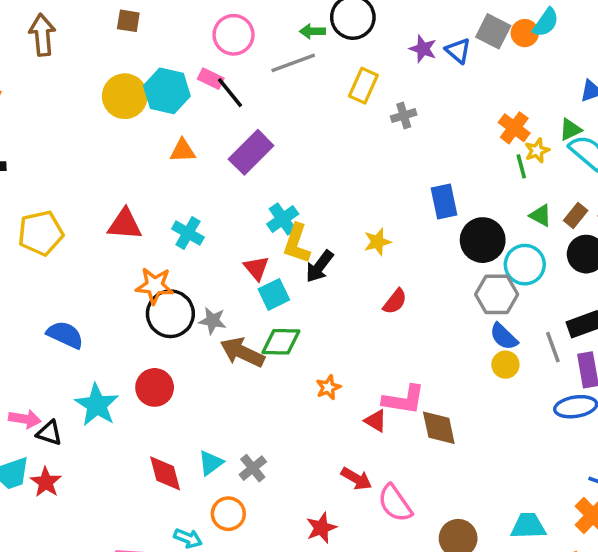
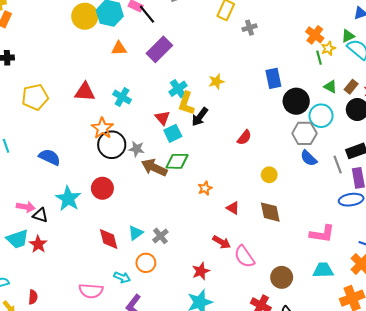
yellow star: (377, 242) -> (216, 82), moved
orange star: (155, 286) -> (102, 128), turned 30
yellow circle: (505, 365) -> (269, 175), moved
pink L-shape: (404, 400) -> (322, 234), moved

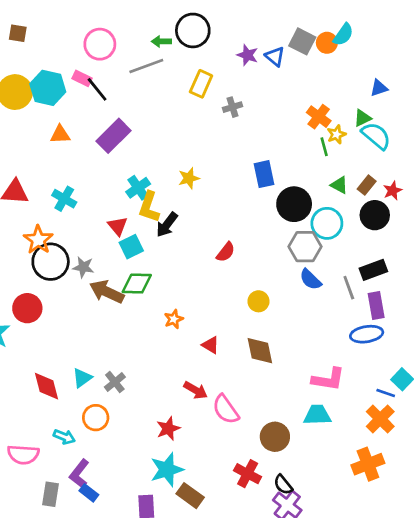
red circle: (102, 188) -> (27, 308), moved
cyan trapezoid: (323, 270) -> (317, 415), moved

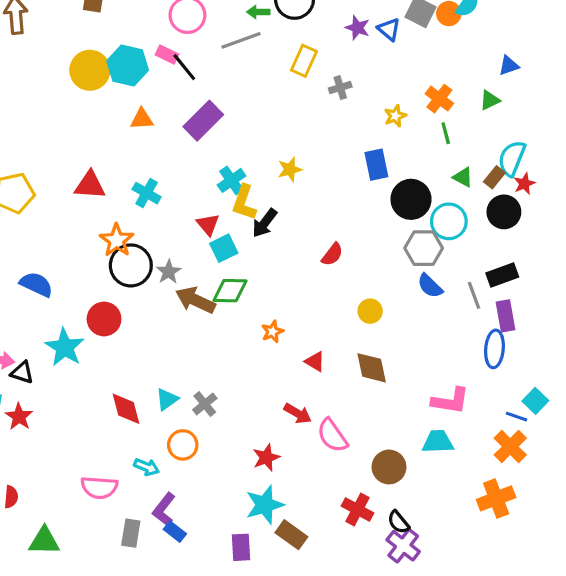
yellow star: (336, 134) -> (395, 116), moved
cyan semicircle: (376, 136) -> (512, 158), moved, turned -108
gray star: (83, 267) -> (169, 272), turned 30
blue ellipse: (367, 334) -> (494, 349), turned -76

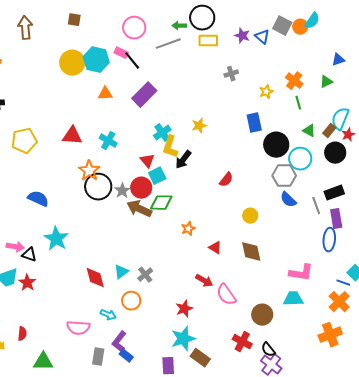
yellow rectangle: (304, 61) -> (208, 41), moved, turned 66
red circle: (104, 319) -> (141, 188), moved

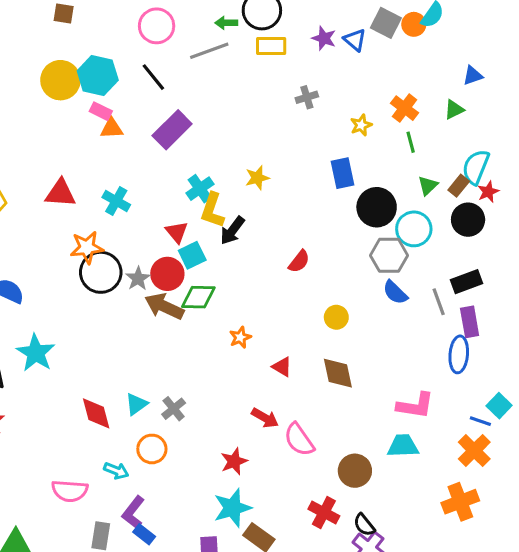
pink rectangle: (121, 53) -> (101, 111), moved
green triangle: (309, 131) -> (428, 186), turned 48
orange star: (89, 171) -> (87, 248), turned 30

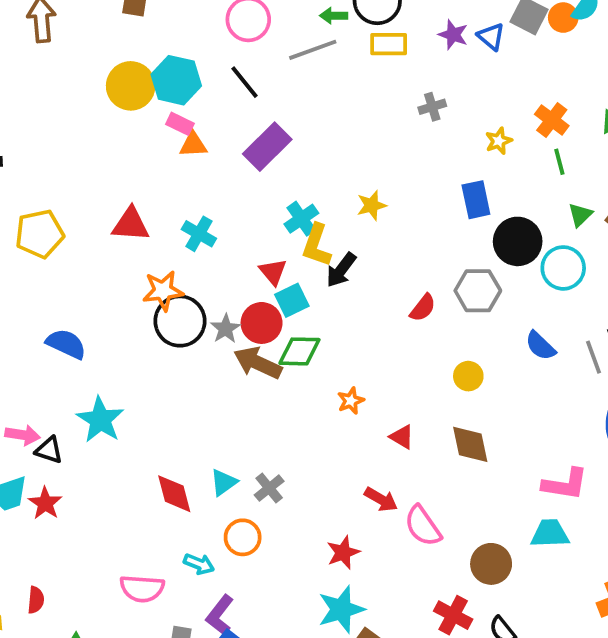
gray hexagon: (389, 255) -> (478, 291), moved

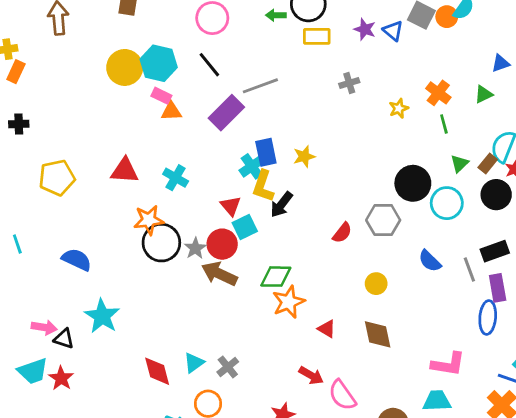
gray line: (313, 50) -> (260, 86), moved
blue rectangle: (476, 200) -> (266, 152), moved
green diamond: (299, 351) -> (276, 277), moved
orange star: (351, 401) -> (289, 302), size x1.6

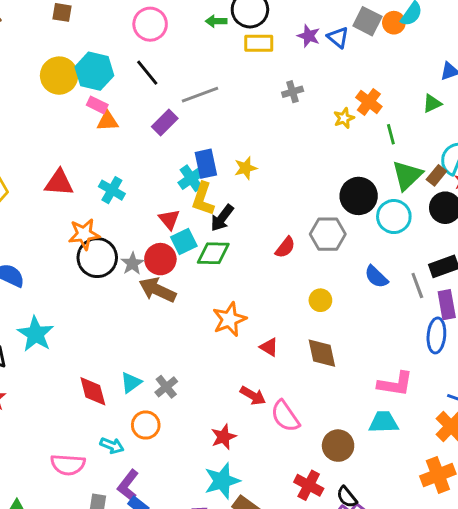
orange cross: (438, 93) -> (369, 102), moved
purple rectangle: (226, 113) -> (165, 123), size x0.7
green triangle: (459, 164) -> (407, 175), size x1.6
green diamond: (276, 277) -> (213, 253), moved

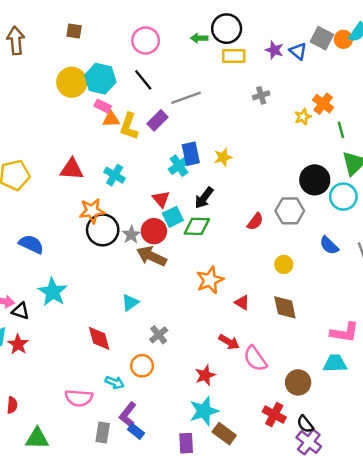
yellow L-shape: (203, 199) -> (129, 126), moved
cyan triangle: (131, 382) -> (130, 303), moved

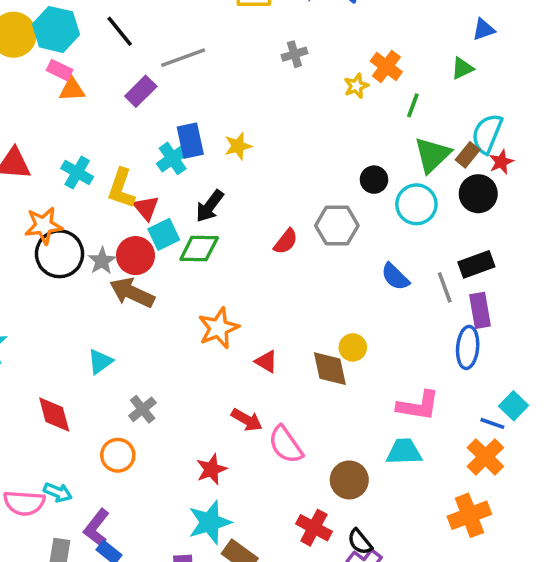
yellow L-shape: (129, 126) -> (121, 188), moved
green line: (341, 130) -> (413, 105), turned 35
black circle: (315, 180) -> (374, 180), size x0.6
yellow circle: (284, 264) -> (353, 347), moved
cyan arrow: (115, 382) -> (58, 492), moved

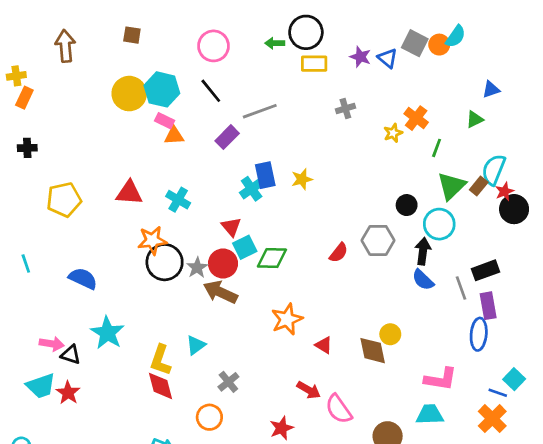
yellow L-shape: (121, 188) -> (160, 360), moved
black circle: (478, 194) -> (514, 209), moved
black arrow: (210, 206) -> (423, 251), moved, turned 150

